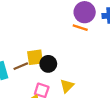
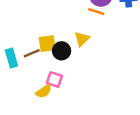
yellow triangle: (67, 86) -> (82, 39), moved

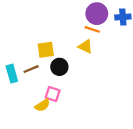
yellow triangle: (82, 39) -> (85, 46), moved, turned -49
yellow square: (47, 44) -> (46, 50), moved

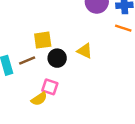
orange line: (92, 29) -> (123, 28), moved
yellow triangle: (85, 46) -> (85, 51), moved

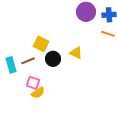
yellow square: (43, 40) -> (41, 44), turned 35
pink square: (50, 87) -> (33, 83), moved

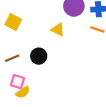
yellow square: (41, 44) -> (13, 22), moved
yellow triangle: (76, 53) -> (58, 29), moved

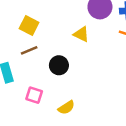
brown line: (12, 58) -> (29, 50), moved
yellow semicircle: (23, 92) -> (66, 108), moved

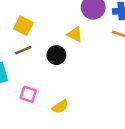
black circle: (59, 65) -> (56, 55), moved

